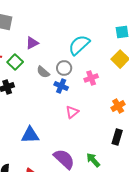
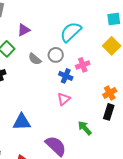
blue cross: (61, 86) -> (66, 76), moved
black rectangle: (117, 137) -> (109, 112), moved
green arrow: (93, 160) -> (85, 128), moved

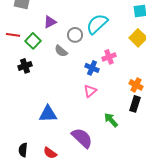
gray circle: (56, 55) -> (75, 35), moved
orange cross: (110, 93) -> (136, 85), turned -32

